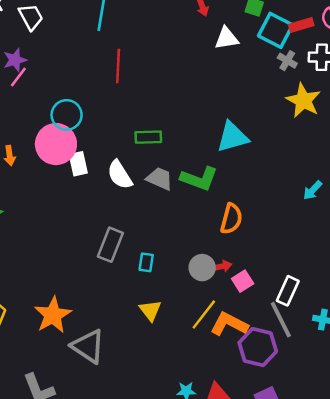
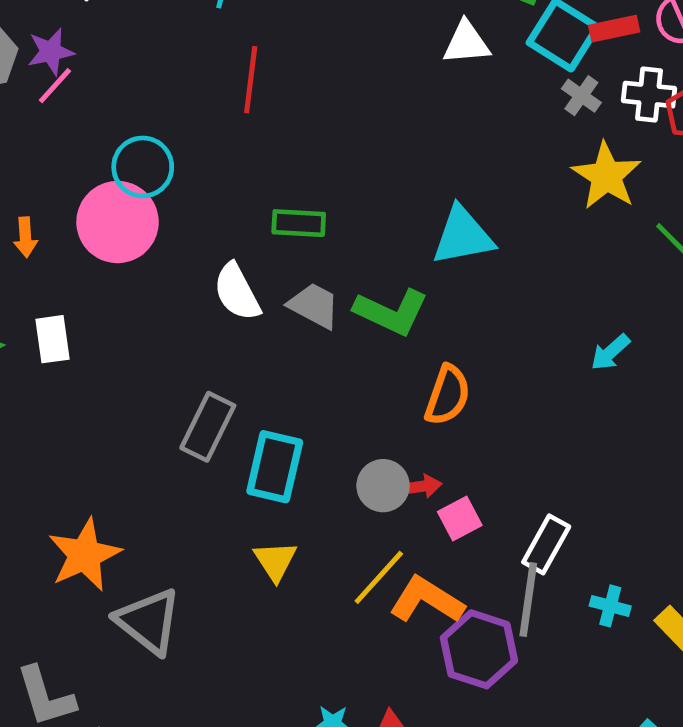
white rectangle: (78, 164) -> (52, 339), moved
cyan rectangle: (146, 262) -> (275, 467), size x1.8
gray line: (281, 320) -> (528, 600), turned 30

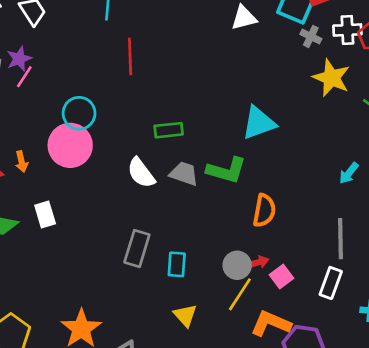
cyan rectangle: (275, 467) -> (177, 264), size x0.7
yellow line: (379, 577) -> (240, 294), moved
gray line: (528, 600) -> (341, 239), moved

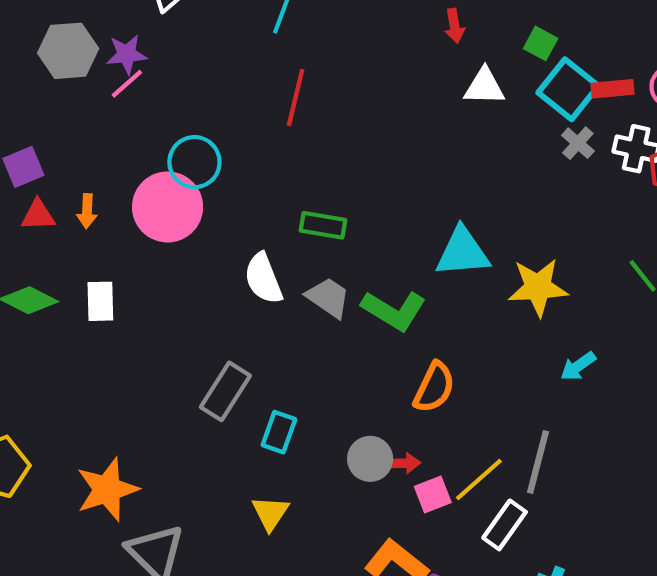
yellow star: (331, 78) -> (538, 287), moved, turned 30
yellow line: (240, 294) -> (479, 479), moved

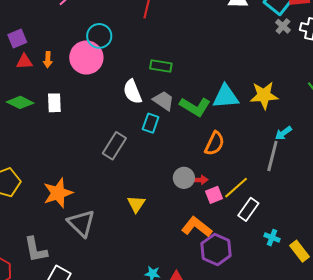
cyan triangle: (463, 252) -> (226, 96), moved
cyan rectangle: (279, 432) -> (151, 123), moved
gray line: (538, 462) -> (272, 156), moved

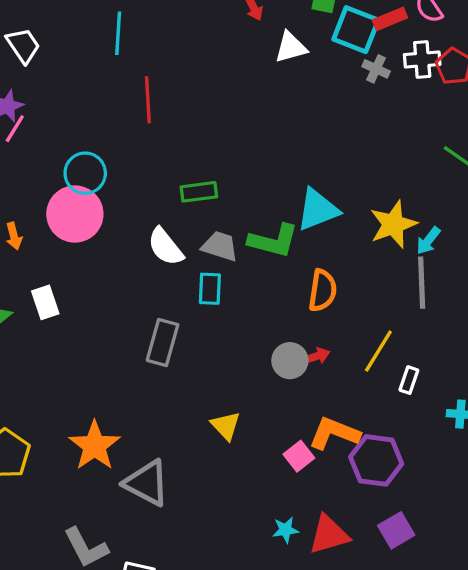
yellow star: (264, 95) -> (393, 224), moved
pink square: (214, 195) -> (299, 456), moved
white rectangle: (248, 209) -> (409, 380), size x0.7

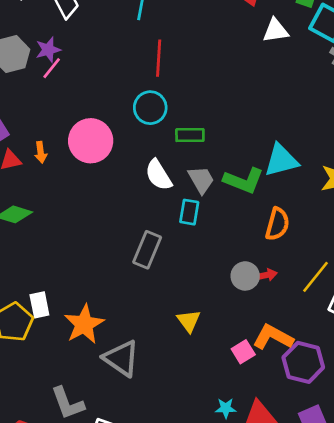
cyan circle: (85, 173) -> (150, 108), moved
gray trapezoid: (220, 246) -> (201, 180), turned 36
white rectangle: (45, 302) -> (39, 305), moved

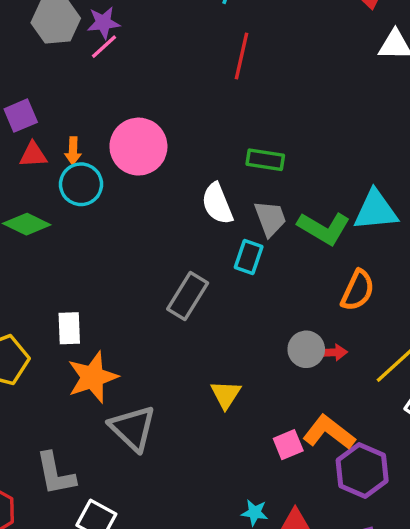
cyan circle: (150, 108) -> (81, 184), moved
white rectangle: (39, 305) -> (69, 328), moved

